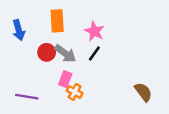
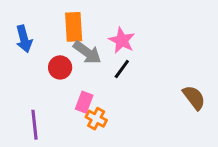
gray arrow: (65, 54) -> (87, 52), moved
brown semicircle: (143, 92) -> (194, 98), moved
purple line: (27, 97) -> (34, 125), turned 75

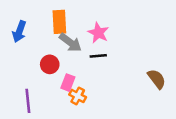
blue arrow: (24, 39) -> (19, 32), turned 35
red circle: (60, 67) -> (50, 64), moved
black line: (122, 69) -> (98, 56), turned 49

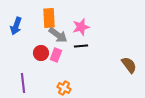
pink star: (98, 33) -> (81, 27), turned 30
pink rectangle: (68, 83) -> (56, 55), moved
orange cross: (78, 96) -> (64, 88), moved

